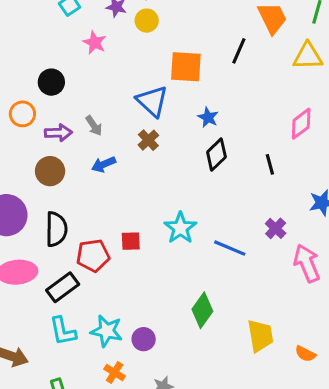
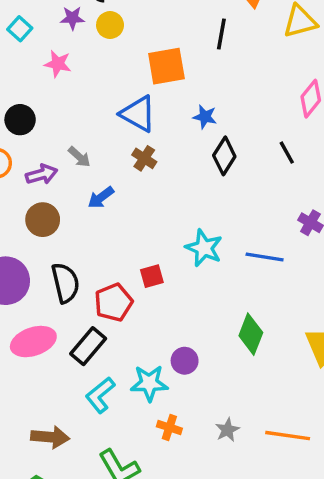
cyan L-shape: (63, 331) -> (100, 395), turned 76
purple circle: (144, 339) -> (185, 361), moved

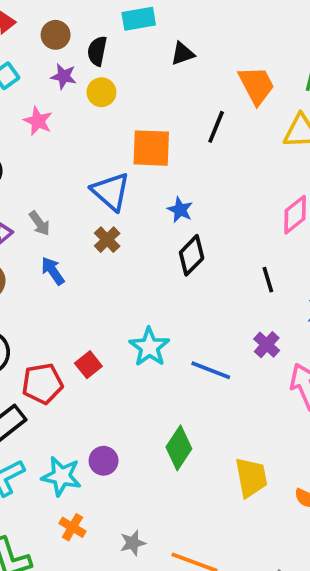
black line: (287, 153) -> (268, 280), moved
blue arrow: (101, 198) -> (53, 271), turned 80
red square: (152, 276) -> (88, 365), turned -35

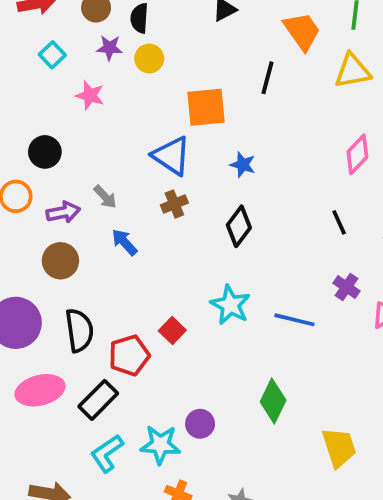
brown cross: (107, 240) -> (174, 204), turned 30
black diamond: (192, 255) -> (239, 226), moved
yellow trapezoid: (251, 477) -> (339, 447), moved

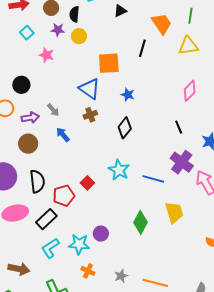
purple cross: (347, 287) -> (182, 162), size x1.6
yellow trapezoid: (339, 447) -> (174, 212), moved

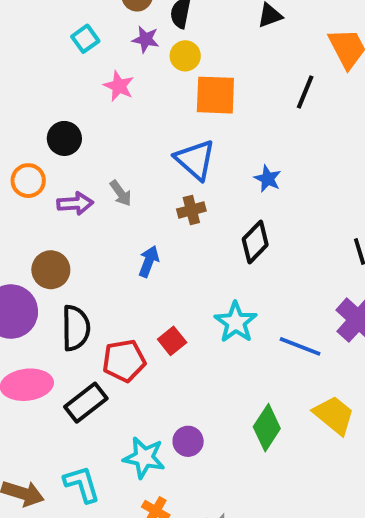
orange square: (109, 63) -> (215, 95), moved
blue arrow: (63, 135) -> (149, 261), moved, turned 56
brown circle: (28, 144) -> (51, 270), moved
yellow trapezoid: (174, 212) -> (334, 415), turned -40
cyan L-shape: (50, 248) -> (82, 484), moved, turned 100

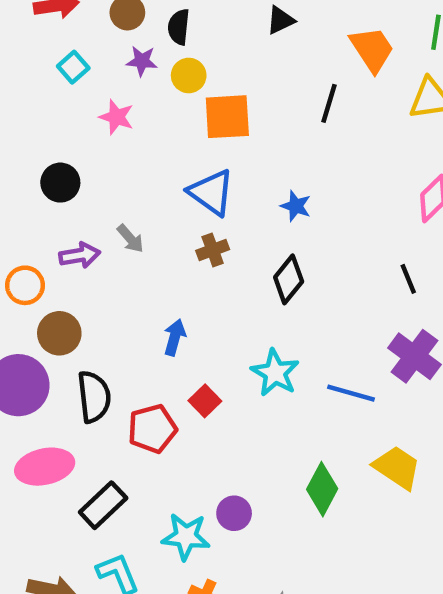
orange circle: (28, 181) -> (25, 285), moved
blue arrow: (149, 261) -> (175, 337), moved
black rectangle: (86, 403) -> (103, 505), moved

